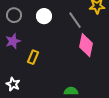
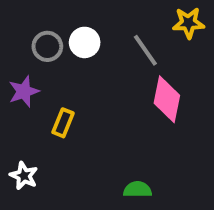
gray circle: (14, 15) -> (47, 46), moved

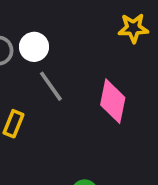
gray line: (145, 50) -> (51, 86), moved

